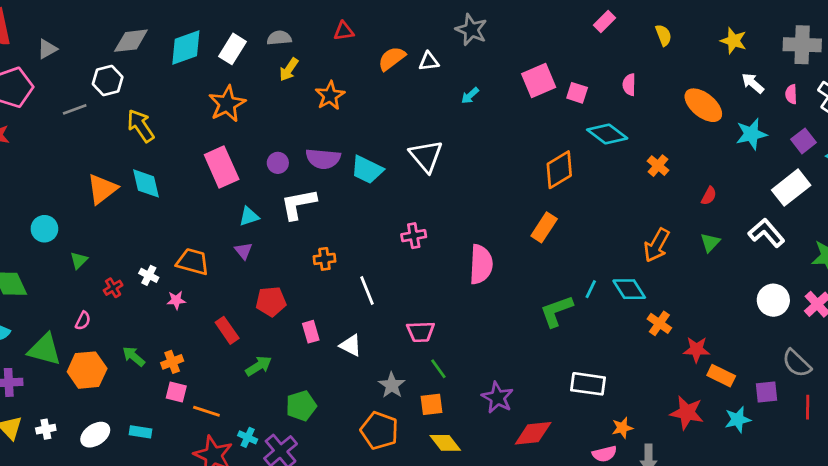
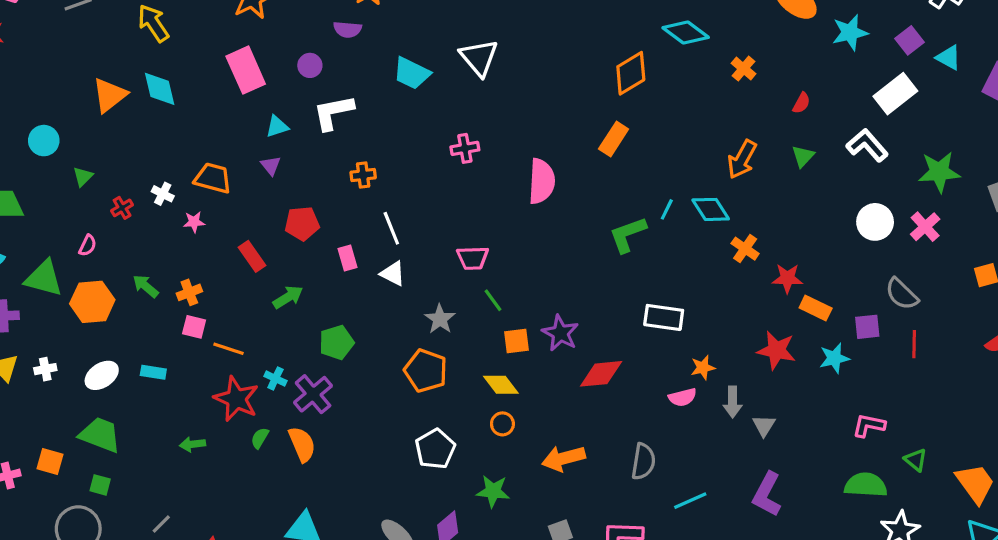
purple semicircle: (323, 159) -> (347, 29), moved, size x0.7
white line: (367, 290) -> (391, 228), moved
orange square: (432, 404) -> (517, 341), moved

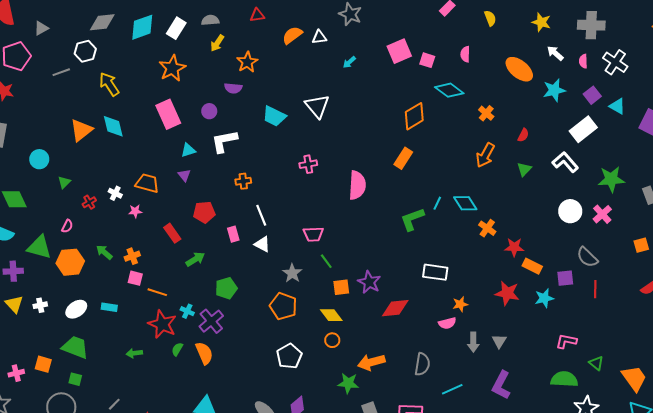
orange arrow: (742, 159) -> (485, 155), moved
gray arrow: (733, 402) -> (473, 342), moved
green star: (493, 491) -> (348, 383), moved

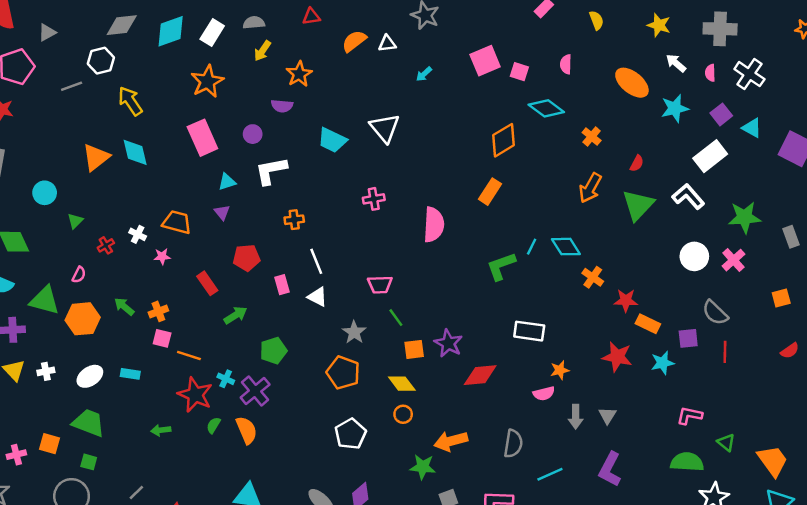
green triangle: (524, 169) -> (638, 205), size x1.8

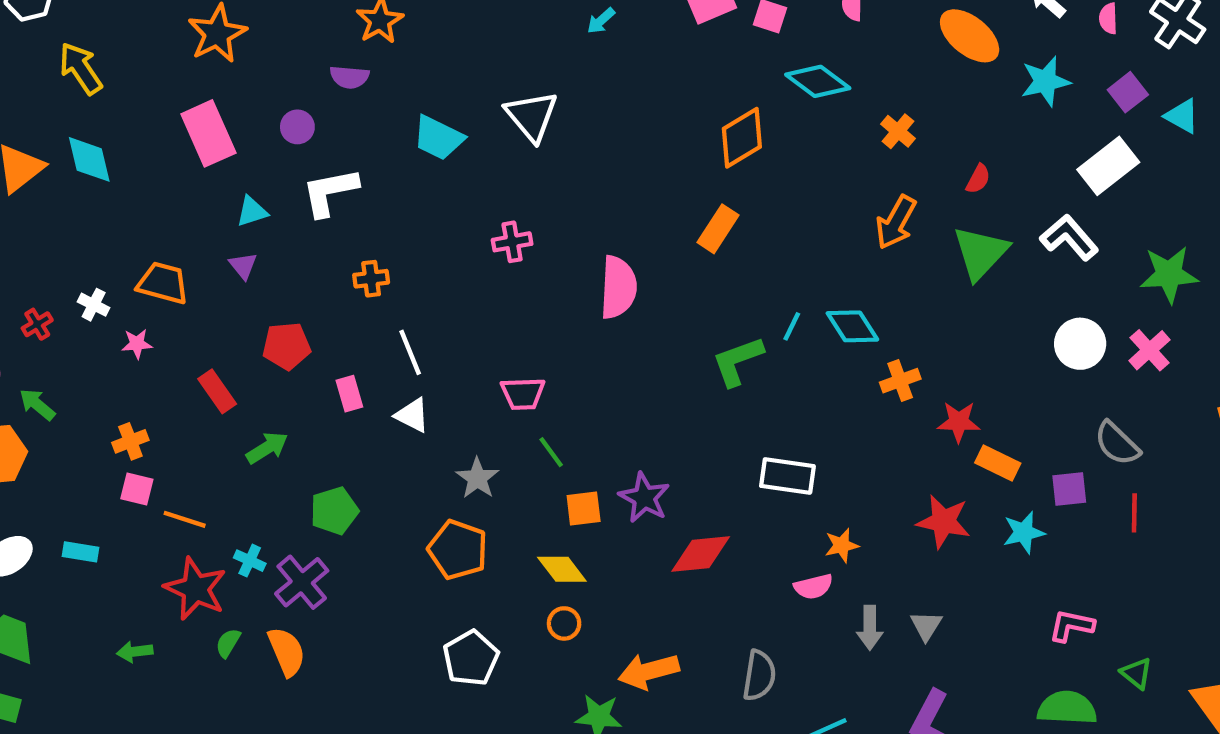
orange cross: (593, 277) -> (900, 381), turned 35
green arrow: (124, 307) -> (37, 404), moved

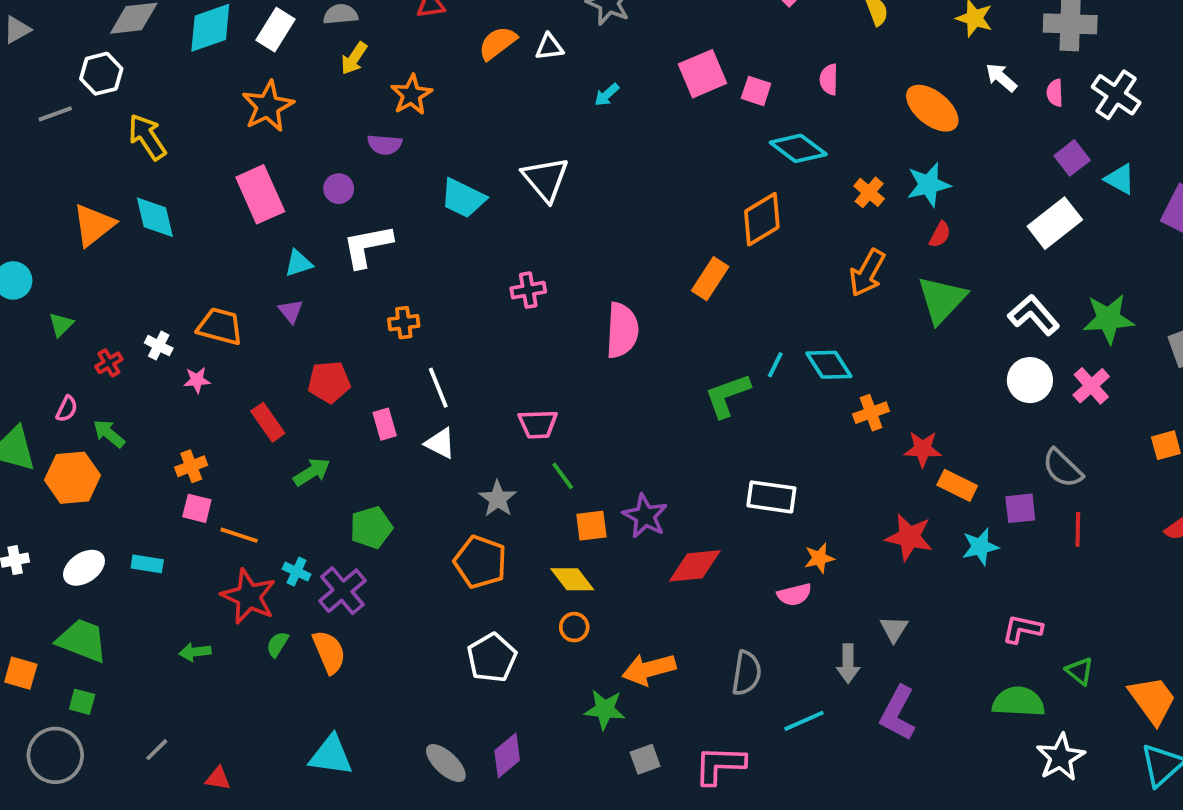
cyan star: (1045, 81) -> (928, 185), moved
orange diamond: (742, 138) -> (762, 219), moved
white L-shape: (1069, 237) -> (1034, 315), moved
gray arrow: (870, 628) -> (848, 663), moved

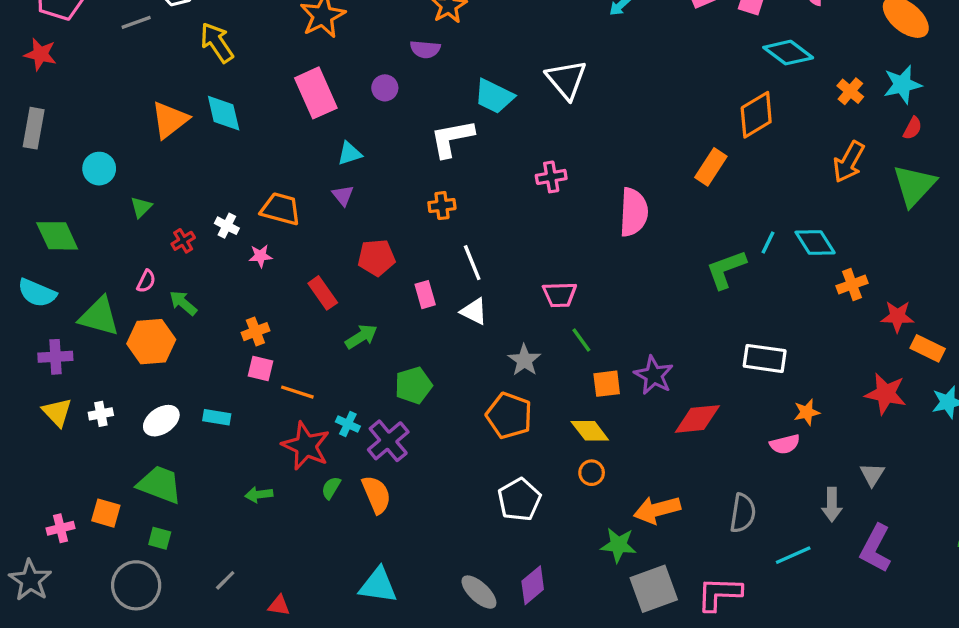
white L-shape: (367, 246) -> (452, 138), moved
gray square: (645, 759) -> (654, 589), size x1.8

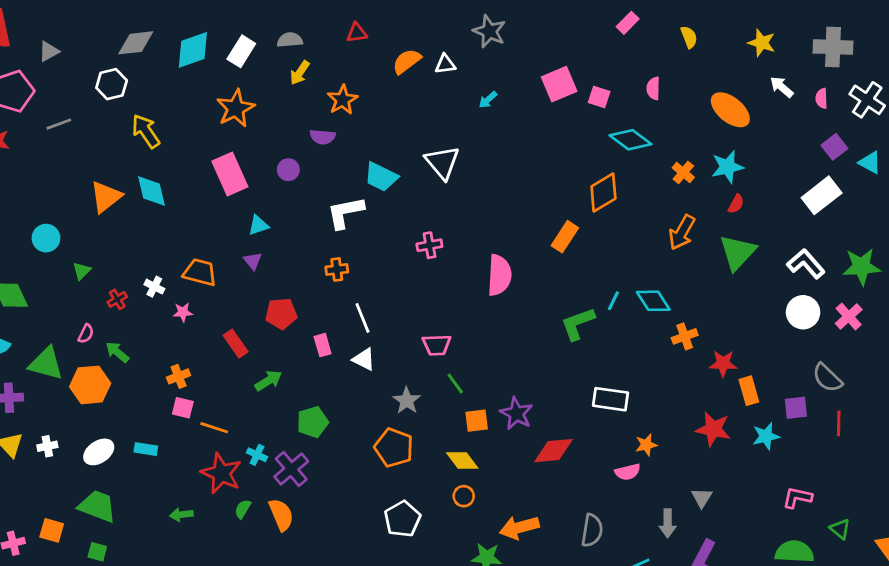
gray line: (136, 22) -> (59, 124), moved
orange rectangle: (928, 348) -> (749, 391), turned 48

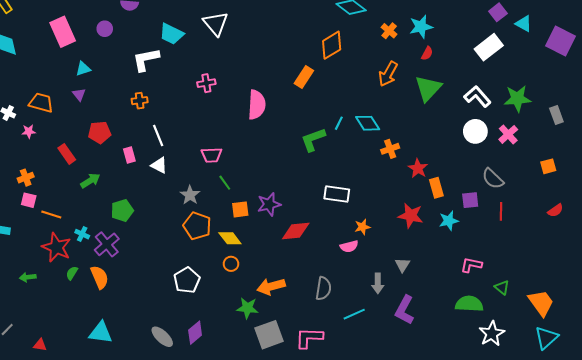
red star: (723, 364) -> (418, 168), turned 30
purple star: (516, 413) -> (269, 204), turned 30
orange pentagon: (394, 448) -> (197, 226), moved

